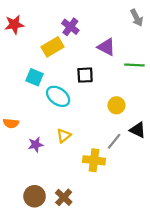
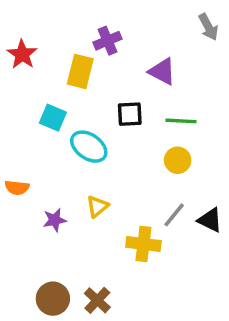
red star: (14, 25) -> (22, 54), moved, turned -30
purple cross: (70, 27) -> (108, 41), turned 30
yellow rectangle: (52, 47) -> (80, 71), turned -45
green line: (134, 65) -> (181, 121), moved
black triangle: (138, 130) -> (210, 220), moved

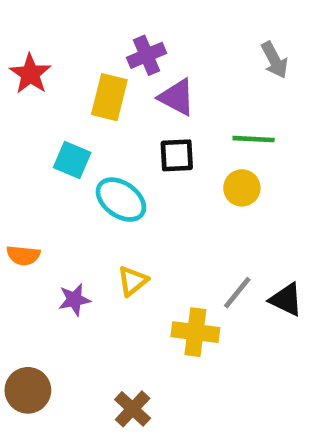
gray arrow: (208, 27) -> (274, 60), moved
purple triangle: (162, 71) -> (177, 97), moved
green line: (181, 121) -> (254, 139), moved
yellow circle: (178, 160) -> (242, 188), moved
brown circle: (53, 299) -> (28, 390), moved

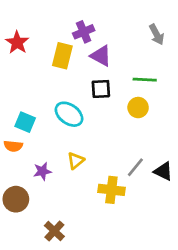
cyan square: (72, 160) -> (25, 122), moved
brown circle: (28, 390) -> (16, 199), moved
brown cross: (133, 409) -> (54, 231), moved

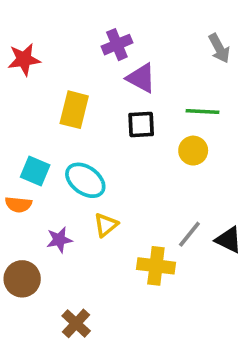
red star: (17, 42) -> (24, 59), turned 30
yellow rectangle: (62, 56) -> (74, 110), moved
cyan ellipse: (69, 114) -> (85, 180), moved

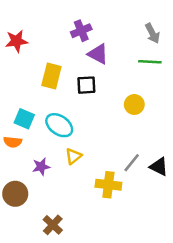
green line: (202, 112) -> (150, 62), moved
black square: (141, 125) -> (86, 85), moved

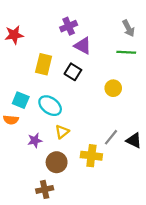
black square: (86, 85) -> (73, 72), turned 35
brown circle: (15, 194) -> (57, 162), moved
brown cross: (53, 225) -> (45, 189), turned 35

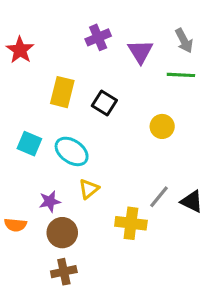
red star: (14, 35) -> (20, 50), turned -30
purple triangle: (83, 46) -> (140, 52), moved, turned 30
orange semicircle: (11, 120) -> (15, 225), moved
brown circle: (57, 162) -> (62, 233), moved

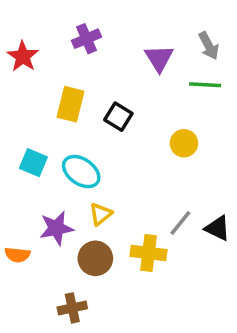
purple cross: (98, 37) -> (86, 39), moved
purple star: (50, 201) -> (56, 228), size x1.4
brown circle: (62, 233) -> (95, 258), moved

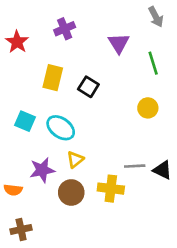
gray arrow: (209, 46) -> (156, 17), moved
green line: (205, 85) -> (153, 63), turned 70
yellow circle: (184, 143) -> (148, 108), moved
gray line: (180, 223) -> (135, 166), turned 48
brown cross: (72, 308) -> (21, 229), moved

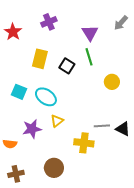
gray arrow: (156, 17) -> (121, 23), moved, turned 70
green line: (153, 63) -> (89, 57), moved
brown circle: (71, 192) -> (54, 168), moved

